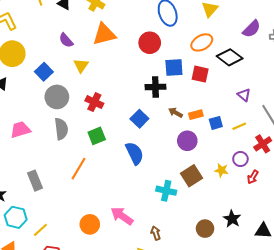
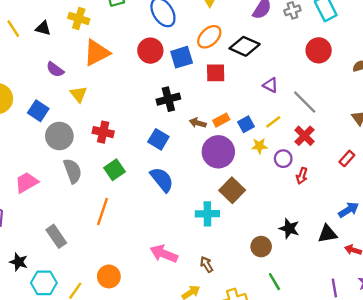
blue square: (174, 68) -> (182, 57), moved
purple circle: (187, 141) -> (218, 152), size x1.4
yellow star: (221, 170) -> (259, 146), moved
orange circle: (90, 224) -> (109, 276), moved

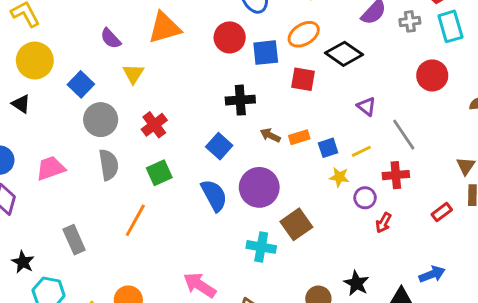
red cross: (103, 132) -> (154, 125), turned 30
red cross: (304, 136) -> (396, 175), turned 30
purple circle: (218, 152) -> (259, 187), moved

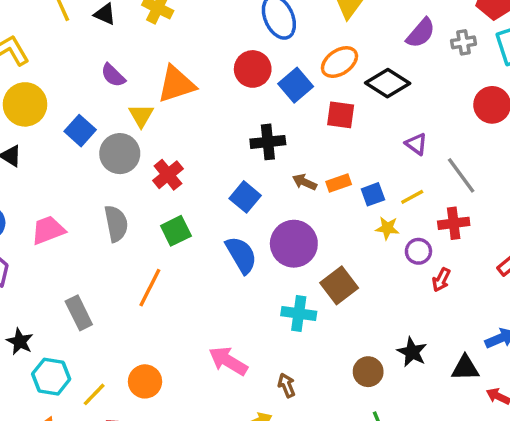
orange triangle: (164, 28) -> (176, 84), moved
blue square: (266, 53) -> (296, 85), turned -32
gray circle: (101, 120) -> (120, 154), moved

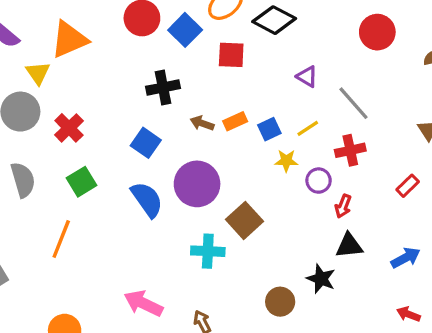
black triangle: (465, 368) -> (349, 246), moved

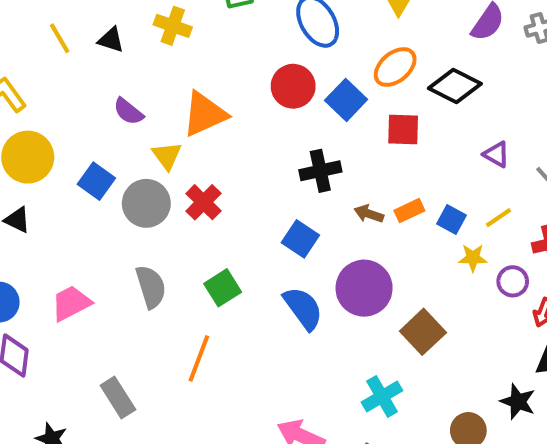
red cross: (69, 128) -> (204, 202), moved
blue square: (269, 129) -> (452, 220), turned -35
cyan cross: (208, 251) -> (382, 396), moved, turned -32

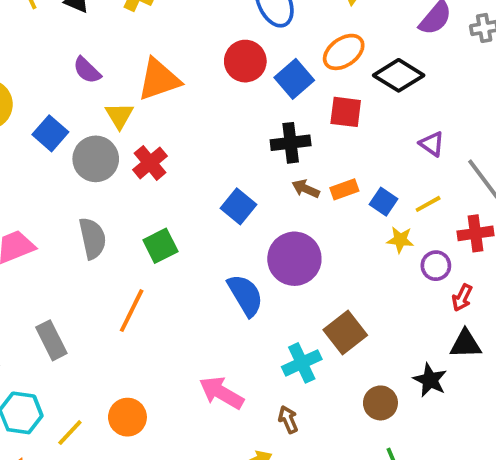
black cross: (320, 171) -> (291, 143), moved
blue semicircle: (303, 308) -> (245, 295), moved
brown square: (423, 332) -> (345, 332), moved

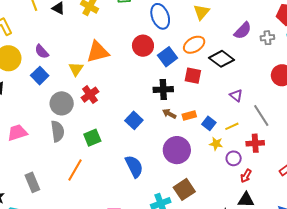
purple semicircle: (87, 70) -> (42, 52), moved
gray circle: (96, 159) -> (62, 103), moved
purple circle: (294, 259) -> (177, 150), moved

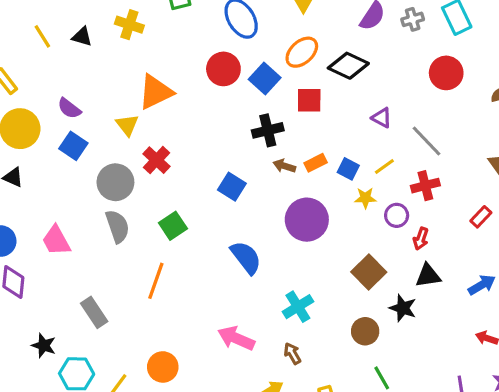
pink trapezoid: (17, 133) -> (56, 241), turned -90
brown square: (184, 189) -> (369, 272), moved

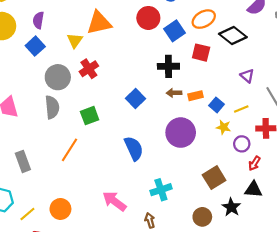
purple semicircle: (69, 108) -> (38, 20), turned 49
brown arrow: (284, 166) -> (174, 93), turned -32

